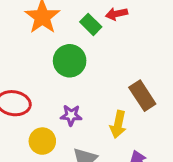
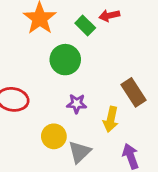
purple star: (71, 115) -> (77, 104), moved
yellow circle: (42, 141) -> (54, 136), moved

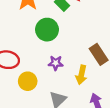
yellow circle: (54, 136) -> (28, 81), moved

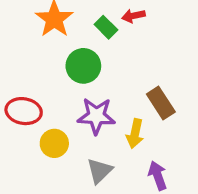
purple star: (56, 63) -> (96, 116), size x1.6

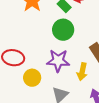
green circle: (83, 66) -> (63, 30), moved

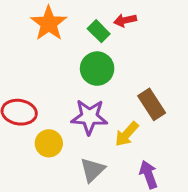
yellow arrow: (82, 72) -> (127, 134), turned 30

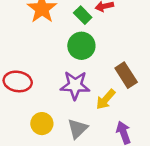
yellow circle: (49, 143) -> (42, 124), moved

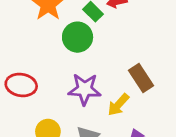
green circle: (81, 46) -> (78, 37), moved

